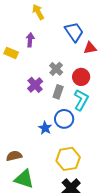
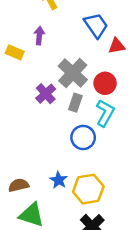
gray cross: (56, 69) -> (73, 73), size x1.6
blue star: (45, 128) -> (59, 180), moved

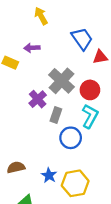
purple arrow: (39, 36) -> (32, 48), turned -98
gray rectangle: (75, 103) -> (56, 115), moved
brown semicircle: (19, 185) -> (16, 167), moved

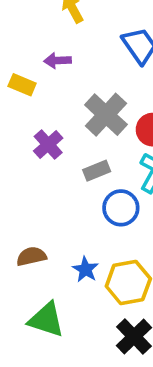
purple cross: (38, 99) -> (48, 144), moved
gray rectangle: (56, 115) -> (97, 171), turned 49

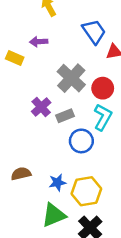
purple cross: (48, 144) -> (41, 107), moved
blue star: (85, 269) -> (57, 182), turned 30
green triangle: (46, 320) -> (54, 215), moved, turned -40

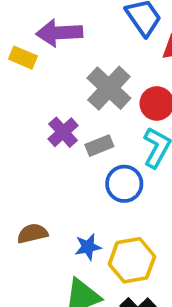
purple arrow: (39, 42) -> (59, 33), size x1.6

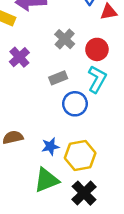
gray cross: (109, 88) -> (65, 39), size x0.7
purple cross: (63, 132) -> (19, 57), moved

